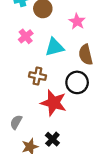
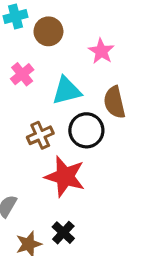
brown cross: (37, 76) -> (40, 135), turned -35
black circle: (77, 82) -> (86, 130), moved

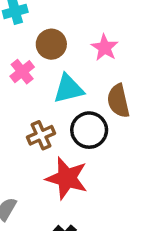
brown circle: (48, 31) -> (51, 44), moved

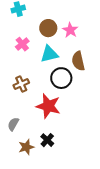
brown circle: (51, 44) -> (48, 28), moved
brown cross: (41, 135) -> (21, 84), moved

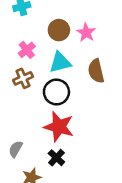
black circle: (61, 78) -> (56, 92), moved
brown cross: (21, 84) -> (23, 78), moved
black cross: (47, 140) -> (56, 158), moved

